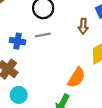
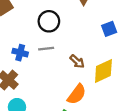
brown arrow: (83, 26) -> (77, 61), moved, turned -56

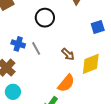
gray line: (46, 49) -> (36, 48), moved, turned 64

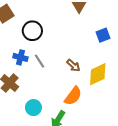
black circle: (45, 18) -> (32, 31), moved
cyan circle: (13, 92) -> (33, 108), moved

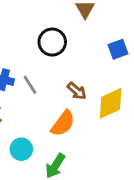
black circle: (32, 31) -> (52, 42), moved
orange semicircle: (73, 96) -> (63, 123), moved

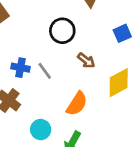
brown arrow: (77, 91) -> (86, 60), moved

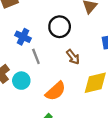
blue cross: (21, 68) -> (23, 37), moved
cyan circle: (41, 130) -> (21, 81), moved

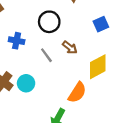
gray line: (36, 56) -> (46, 55), moved
orange semicircle: (56, 91) -> (77, 93), moved

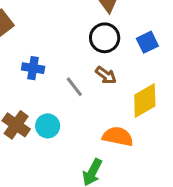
black circle: (49, 22) -> (105, 38), moved
orange semicircle: (77, 93) -> (118, 136), turned -110

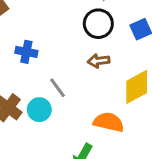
brown arrow: (106, 75) -> (99, 61), turned 135
gray line: (74, 87) -> (58, 88), moved

